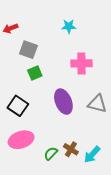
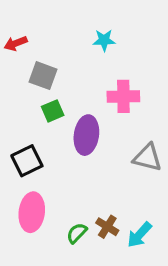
purple ellipse: (63, 102) -> (86, 135), moved, turned 30
black square: (18, 106) -> (27, 161), turned 30
pink ellipse: (21, 140) -> (32, 212), turned -65

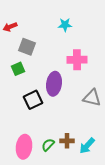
green square: (53, 111) -> (18, 69), moved
black square: (27, 161) -> (33, 100), moved
pink ellipse: (32, 212) -> (24, 147), moved
brown cross: (107, 227) -> (67, 141), turned -32

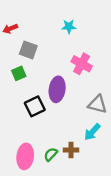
pink cross: (77, 60) -> (82, 64), turned 30
cyan arrow: (87, 146) -> (92, 132), moved

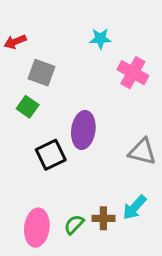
pink cross: (82, 64) -> (133, 73), moved
green square: (19, 73) -> (28, 107), turned -32
cyan arrow: (92, 132) -> (134, 207), moved

